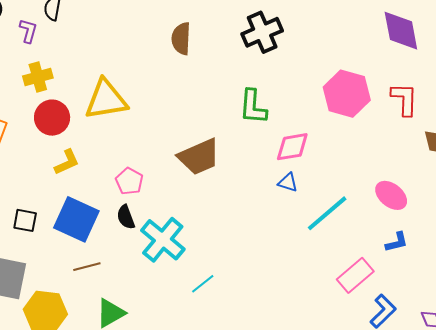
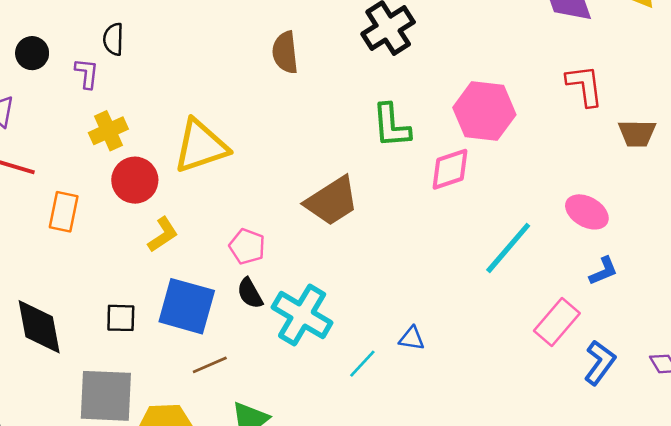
pink hexagon: (347, 94) -> (484, 111), moved
blue triangle: (288, 182) -> (412, 338), moved

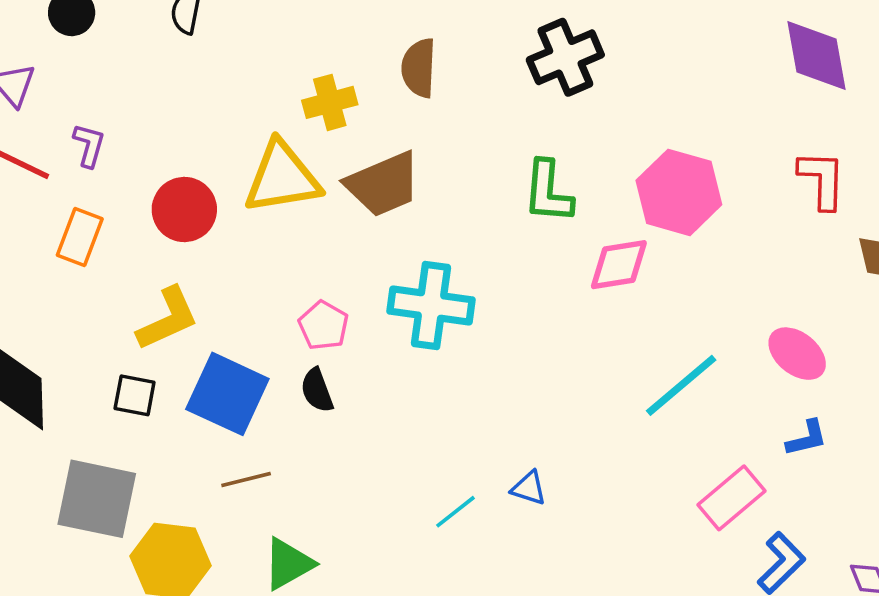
purple L-shape: (87, 73) -> (89, 145), moved
yellow cross: (108, 131) -> (330, 102), moved
brown trapezoid: (332, 201) -> (383, 184), moved
yellow L-shape: (163, 235) -> (168, 319), moved, size x1.4
cyan cross: (302, 315) -> (431, 305), moved, turned -32

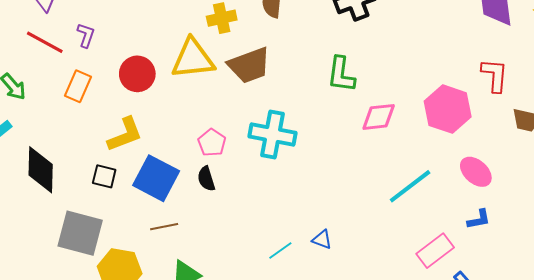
pink hexagon: (679, 192) -> (448, 109), moved

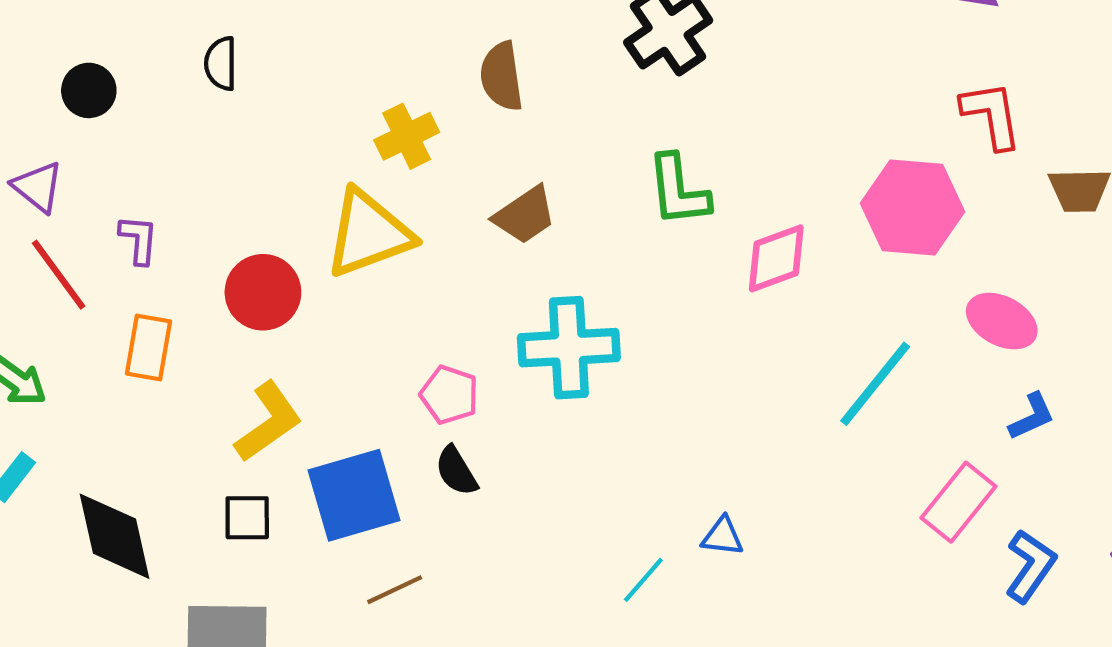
red line: (45, 42) -> (59, 275), turned 39
brown trapezoid: (249, 65) -> (525, 215), moved, size x0.7
blue square: (156, 178) -> (354, 495), turned -30

